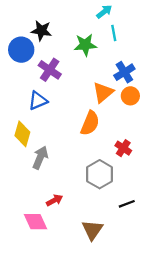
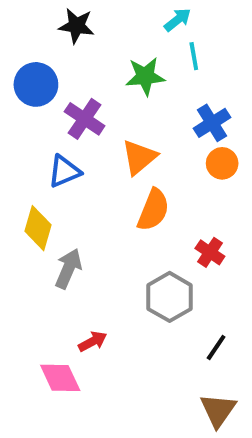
black star: (41, 31) -> (76, 26), moved
orange triangle: (103, 92) -> (139, 157), moved
black line: (127, 204) -> (216, 347), turned -35
brown triangle: (92, 230) -> (218, 410), moved

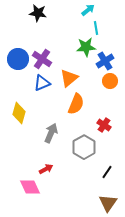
green star: (145, 76) -> (86, 47), moved
blue circle: (36, 84) -> (18, 59), moved
blue triangle: (64, 171) -> (42, 83), moved
gray arrow: (68, 269) -> (51, 133), moved

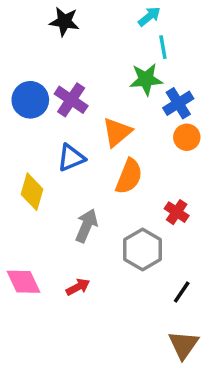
blue triangle: (42, 83) -> (71, 158), moved
pink diamond: (30, 187) -> (24, 282), moved

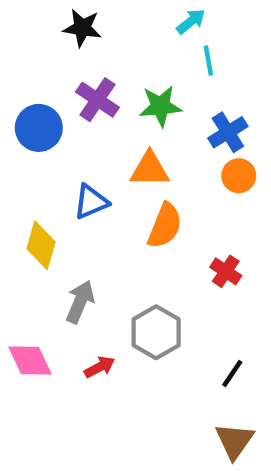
green star: (146, 79) -> (160, 106), moved
purple cross: (71, 100) -> (97, 100), moved
orange triangle: (117, 132) -> (150, 169), turned 40
gray arrow: (86, 226) -> (80, 302), moved
gray hexagon: (143, 249) -> (156, 332), moved

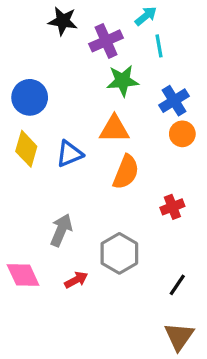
purple cross: (97, 100) -> (106, 41), moved, turned 32
yellow diamond: (41, 245) -> (26, 149), moved
red cross: (226, 271) -> (172, 207), turned 35

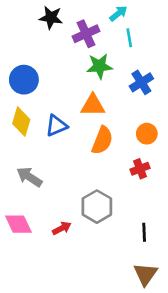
orange circle: (182, 134) -> (147, 134), moved
gray arrow: (61, 230) -> (29, 177), moved, turned -80
black line: (177, 285) -> (144, 232), turned -36

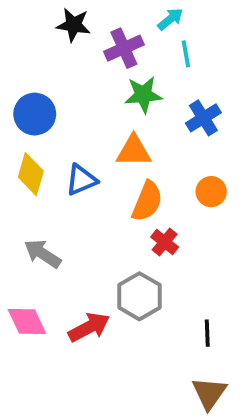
red cross: (140, 169) -> (165, 242), moved, turned -30
red arrow: (62, 228) -> (89, 327), size x1.5

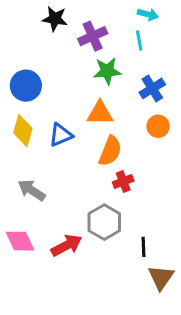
cyan arrow: (170, 19) -> (148, 14), moved, turned 54
orange circle: (211, 192) -> (158, 126), moved
red cross: (165, 242) -> (123, 181), turned 30
black line: (207, 333) -> (144, 247), moved
brown triangle: (209, 393) -> (161, 277), moved

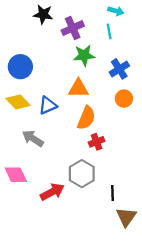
yellow diamond: (23, 131) -> (18, 102), turned -60
gray arrow: (32, 190) -> (33, 138), moved
pink diamond: (20, 241) -> (16, 175), moved

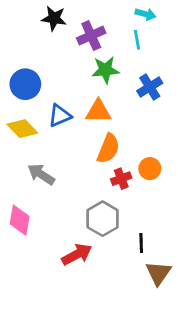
orange circle: (124, 99) -> (150, 169), moved
blue triangle: (48, 105) -> (60, 116), moved
pink diamond: (16, 175) -> (20, 220), turned 35
red arrow: (52, 192) -> (77, 254), moved

